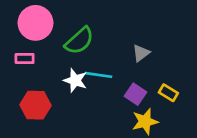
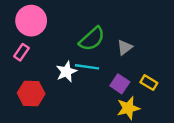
green semicircle: (79, 41) -> (92, 39), moved
pink rectangle: (25, 59) -> (21, 52), turned -56
white star: (75, 80) -> (66, 72), turned 30

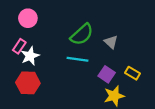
pink circle: (31, 21) -> (28, 18), size x0.7
gray triangle: (125, 47) -> (111, 42), turned -40
white star: (66, 72) -> (30, 56), moved

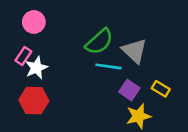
gray triangle: (111, 42) -> (135, 51), size x1.5
cyan line: (78, 59) -> (108, 66), moved

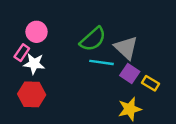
pink circle: (34, 22) -> (37, 32), moved
white star: (36, 68) -> (34, 64), turned 30
purple square: (129, 90) -> (130, 73), moved

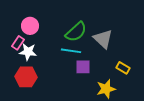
cyan line: (101, 62) -> (71, 51), moved
purple square: (130, 73) -> (83, 67), moved, turned -35

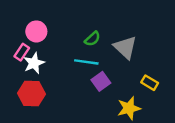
green semicircle: (76, 32) -> (92, 39), size x0.6
white star: (28, 52) -> (34, 63), turned -30
purple square: (83, 67) -> (101, 81), turned -35

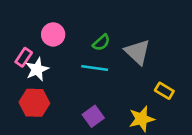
pink circle: (36, 31) -> (53, 34), moved
purple square: (101, 81) -> (93, 116), moved

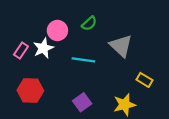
pink circle: (53, 34) -> (57, 30), moved
green semicircle: (101, 43) -> (89, 23), moved
white star: (37, 69) -> (43, 48), moved

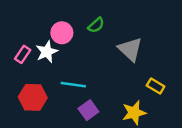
cyan line: (83, 60) -> (73, 85), moved

